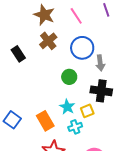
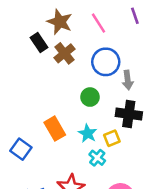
black rectangle: (18, 54) -> (39, 42), moved
orange rectangle: (45, 121) -> (55, 129), moved
cyan cross: (75, 127) -> (97, 158), turned -32

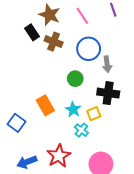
brown cross: (65, 53) -> (54, 42), turned -30

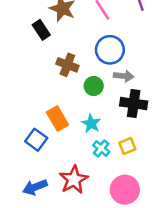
brown cross: (54, 42) -> (67, 65), moved
gray arrow: (107, 64) -> (124, 76), moved, turned -77
yellow square: (94, 114) -> (127, 146), moved
blue square: (17, 123) -> (36, 140), moved

